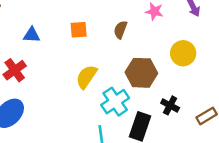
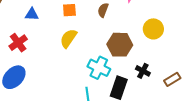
yellow semicircle: (86, 77) -> (68, 38), moved
cyan cross: (115, 102) -> (99, 68), turned -30

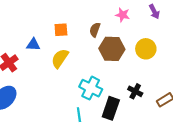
blue triangle: (32, 14) -> (33, 45), moved
brown hexagon: (120, 45) -> (112, 49), moved

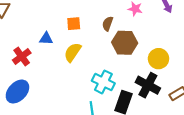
yellow circle: (146, 49) -> (158, 59), moved
black cross: (135, 91) -> (148, 85), size x1.6

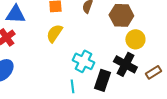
blue triangle: (46, 38) -> (15, 14), moved, size x1.5
brown hexagon: (125, 43) -> (121, 15), moved

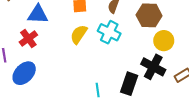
cyan cross: (83, 61) -> (109, 32), moved

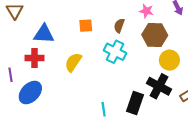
yellow semicircle: (79, 34) -> (73, 62), moved
red cross: (28, 39) -> (35, 58), turned 36

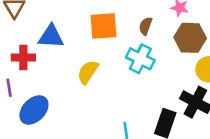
orange square: (86, 26) -> (104, 26), size x1.6
red cross: (35, 58) -> (23, 57), moved

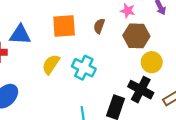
cyan cross: (140, 59) -> (84, 68), moved

